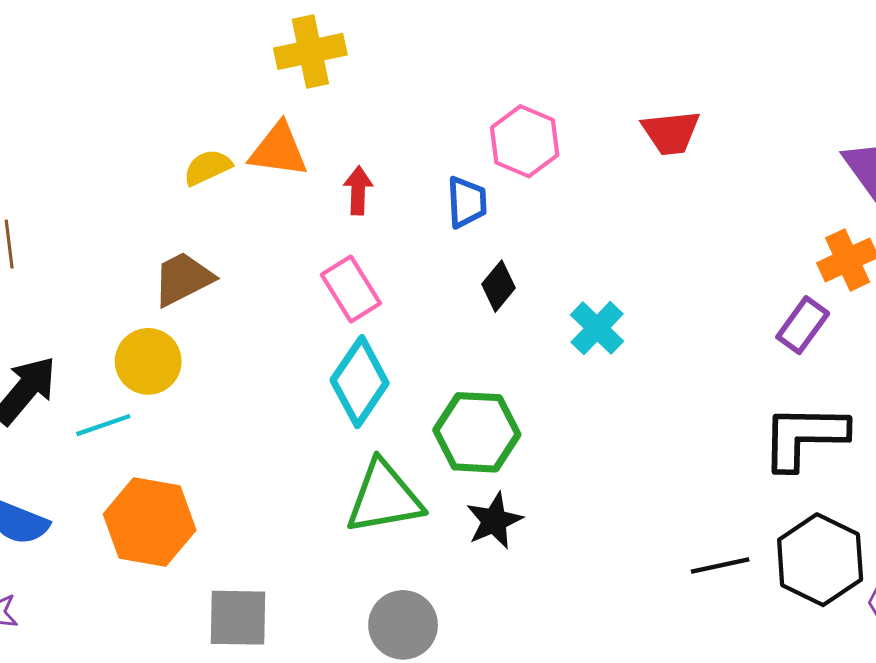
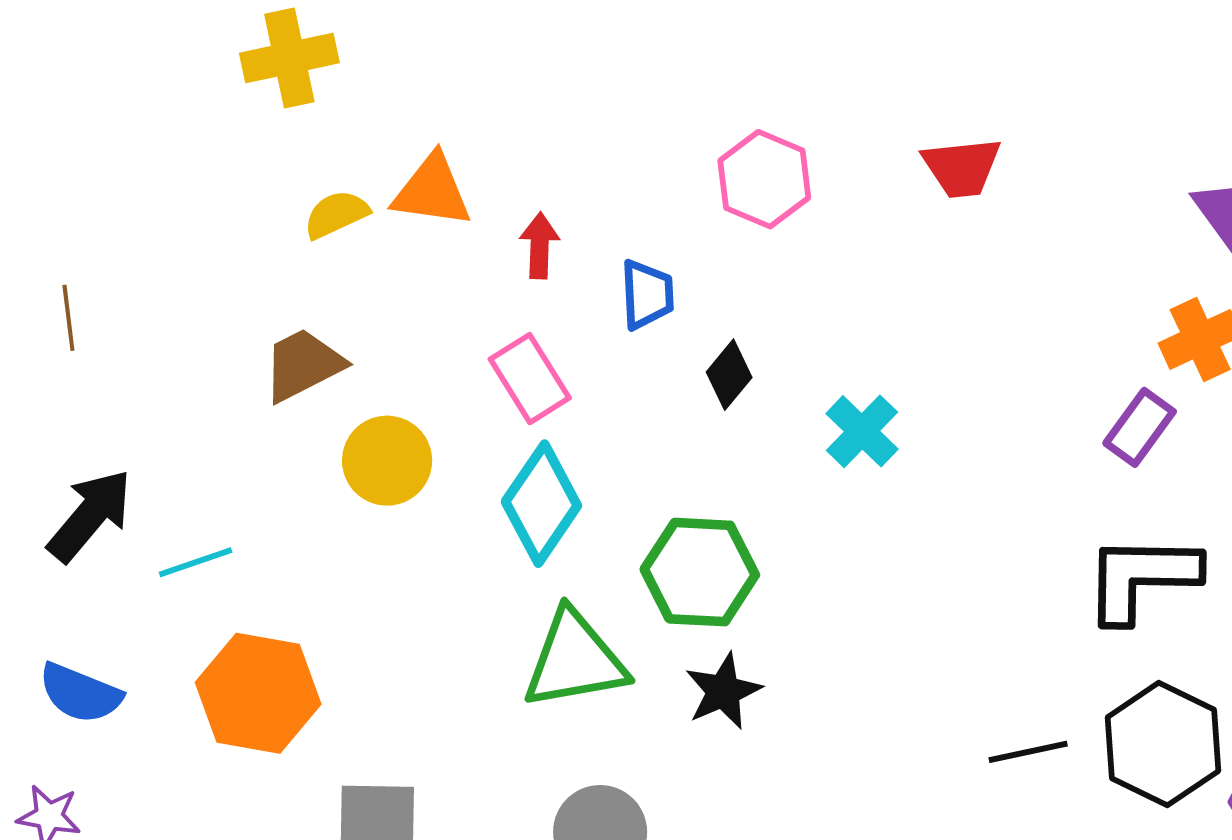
yellow cross: (310, 51) -> (289, 58), moved
blue trapezoid: (467, 202) -> (647, 295), moved
yellow circle: (148, 361) -> (387, 461), moved

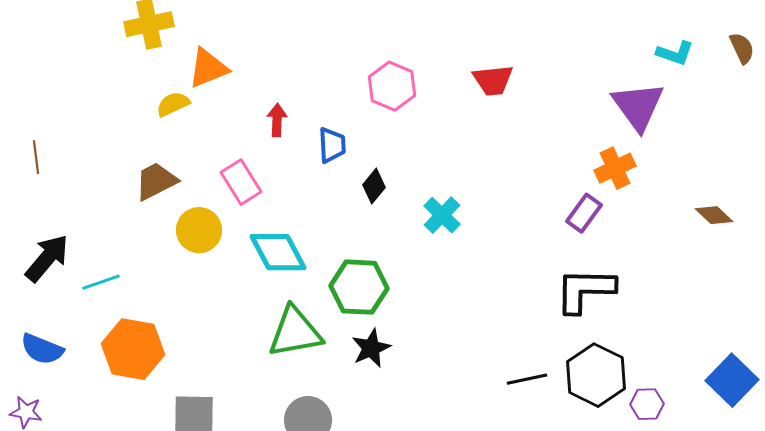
orange triangle: (432, 191) -> (208, 68), moved, turned -30
pink rectangle: (530, 379) -> (241, 182), moved
cyan diamond: (541, 504) -> (278, 252), turned -62

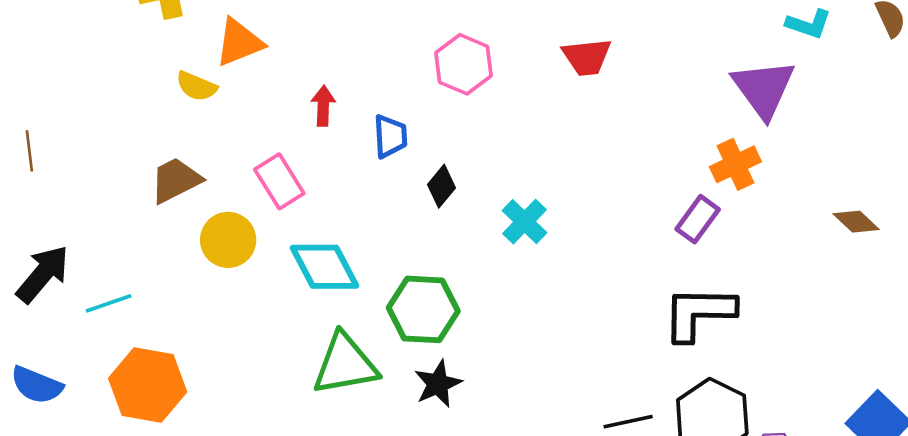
yellow semicircle: (173, 104) -> (196, 86), turned -132

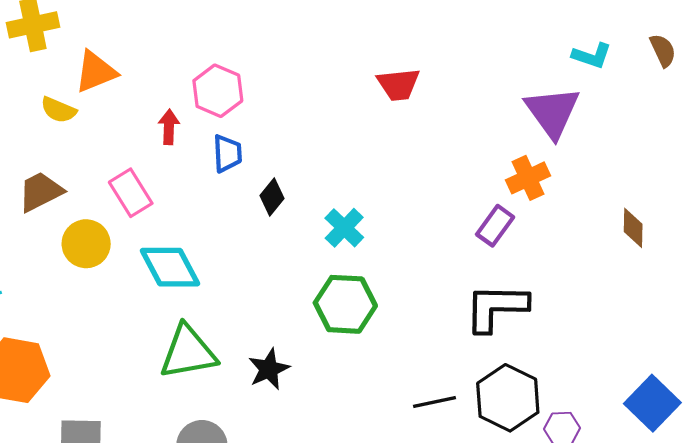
pink hexagon: (464, 64) -> (218, 91), moved
brown diamond: (856, 222) -> (633, 228), turned 48
green hexagon: (423, 309) -> (345, 304), moved

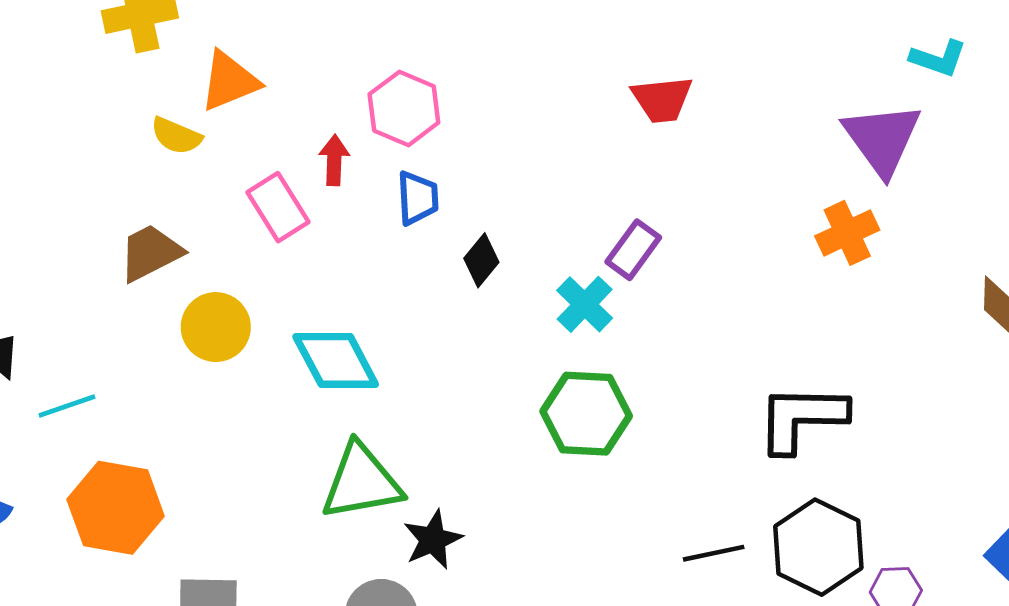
pink rectangle: (131, 193) -> (278, 207), moved
purple rectangle: (495, 226) -> (633, 250), moved
black star: (269, 369) -> (433, 540), moved

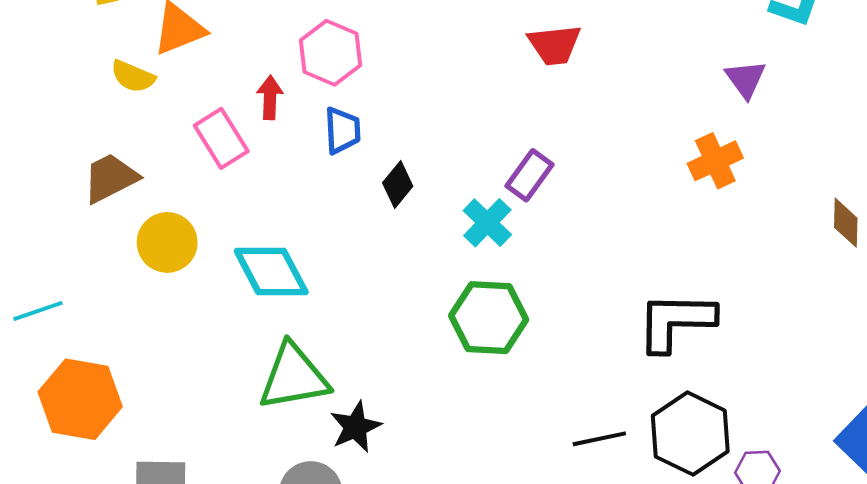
purple triangle: (882, 139) -> (746, 79), size x0.6

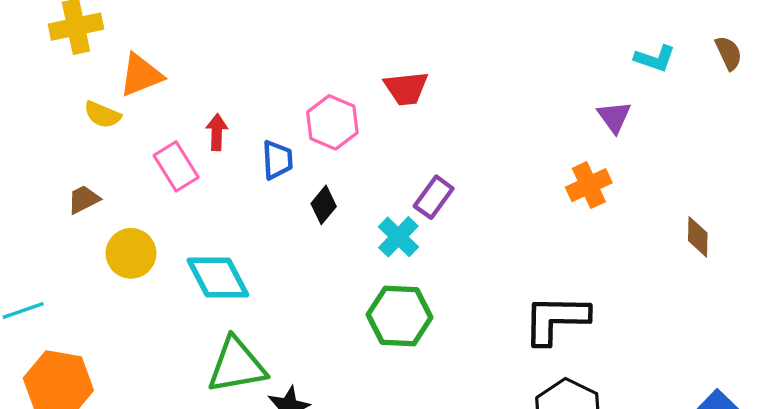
red trapezoid: (555, 45) -> (406, 88), moved
pink hexagon: (331, 53) -> (332, 122), moved
brown trapezoid: (110, 178) -> (84, 199), size x0.7

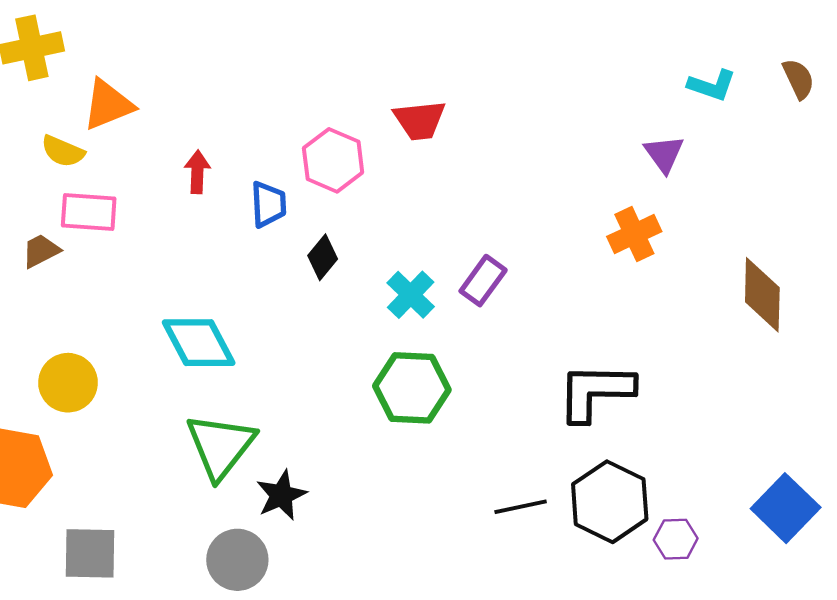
pink rectangle: (176, 166) -> (89, 212), moved, turned -54
purple rectangle: (434, 197) -> (483, 281), moved
brown diamond: (698, 237) -> (762, 295), size x1.5
yellow circle: (131, 253) -> (68, 383), moved
green triangle: (237, 366) -> (221, 446), turned -42

